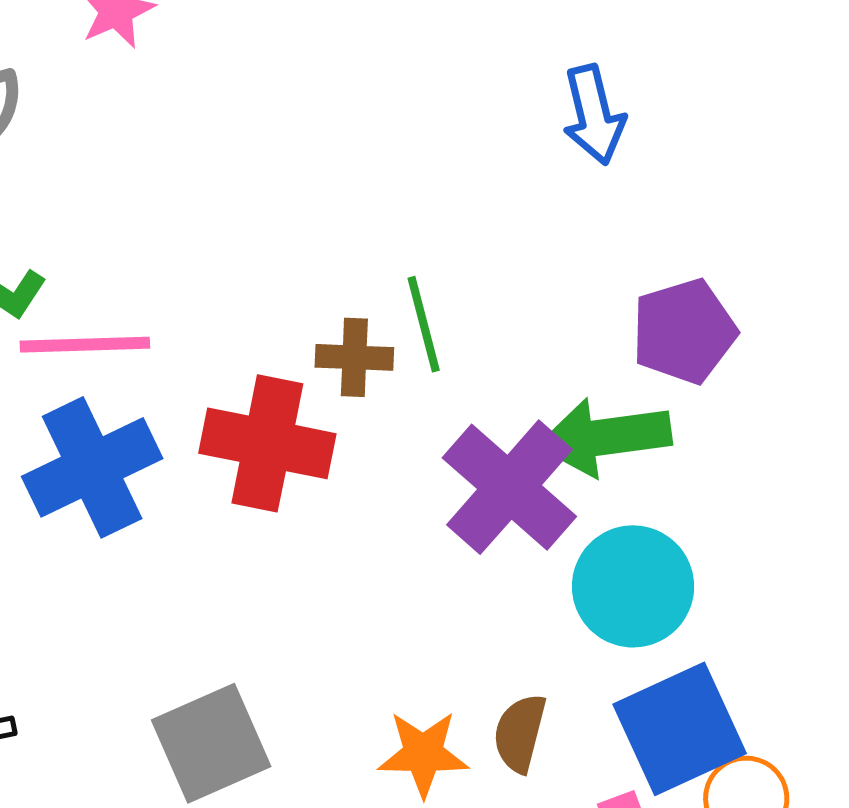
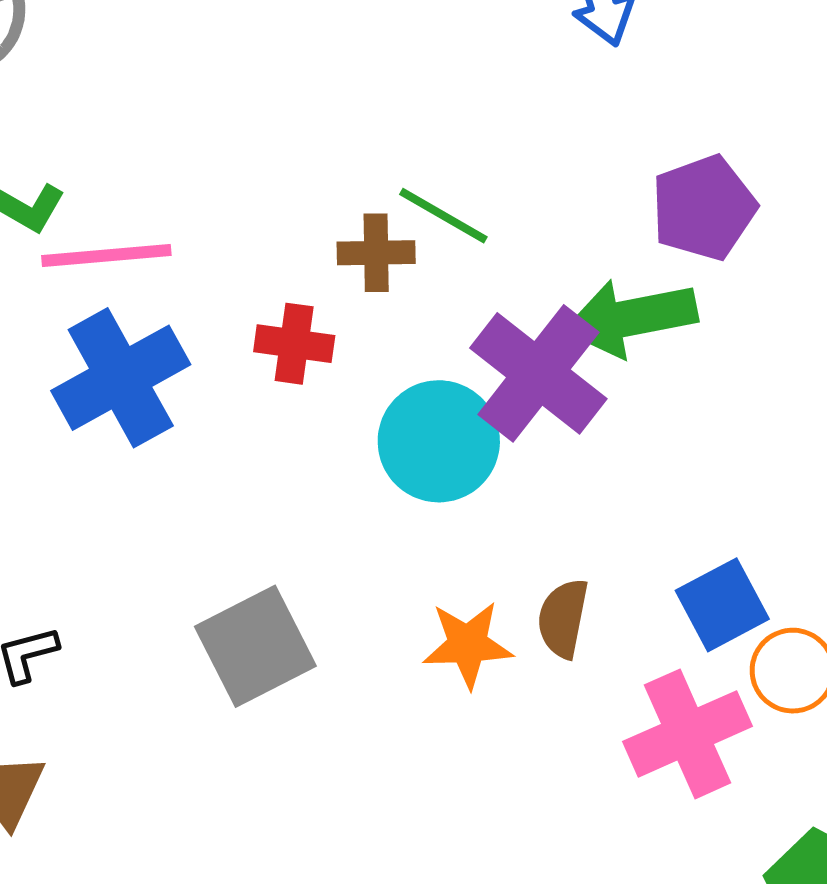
green line: (424, 324) -> (443, 216), turned -42
red cross: (267, 443) -> (294, 344), size x0.6
cyan circle: (633, 586) -> (439, 441), moved
blue square: (680, 729) -> (722, 605), size x0.7

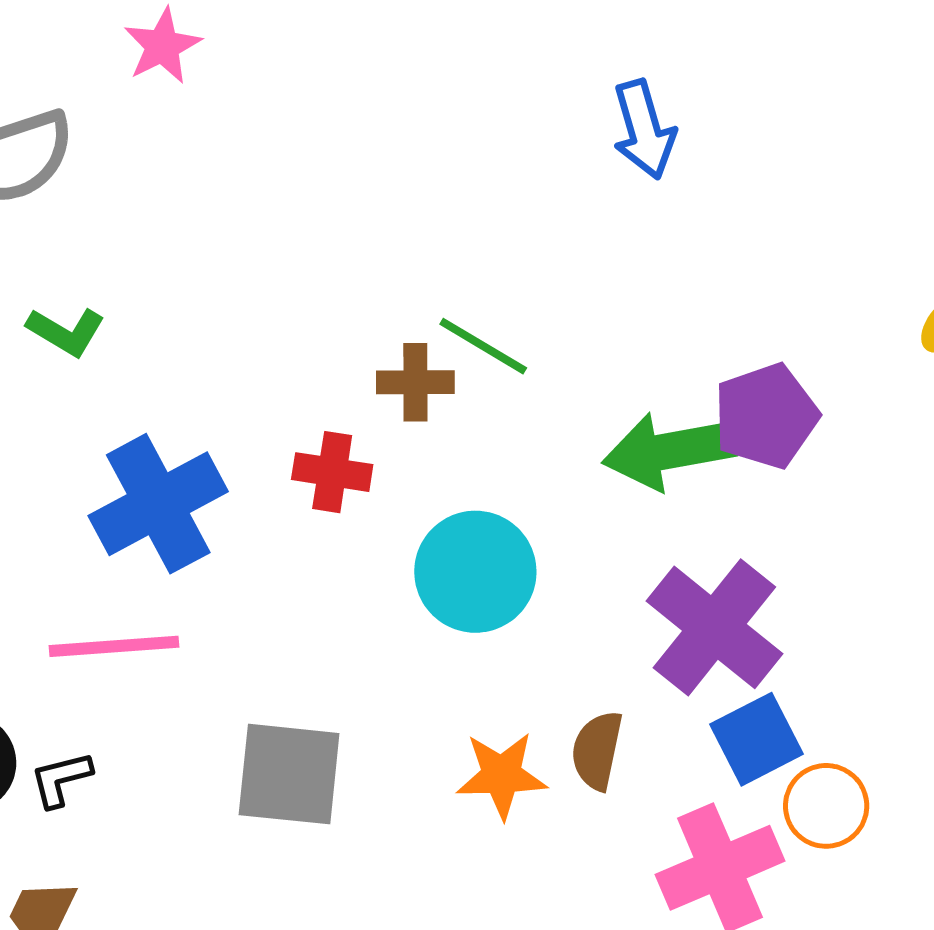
purple pentagon: (704, 208) -> (766, 416), moved
pink line: (106, 256) -> (114, 646), moved
purple cross: (538, 373) -> (714, 627), moved
gray square: (255, 646) -> (289, 774), turned 32

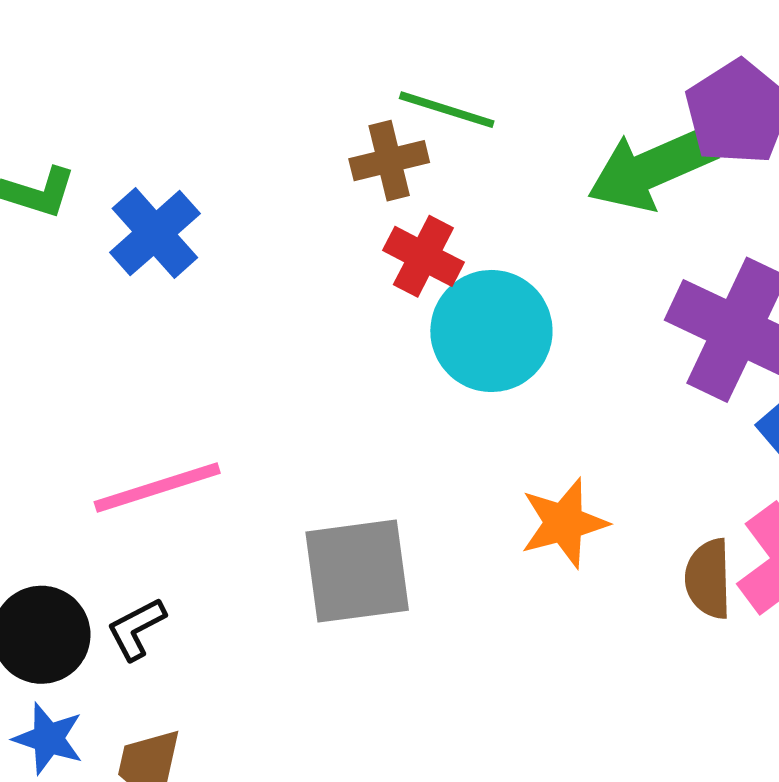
red cross: (332, 472) -> (423, 256), moved, turned 32
blue cross: (158, 504) -> (155, 233), moved, size x0.7
brown semicircle: (597, 750) -> (708, 579), moved

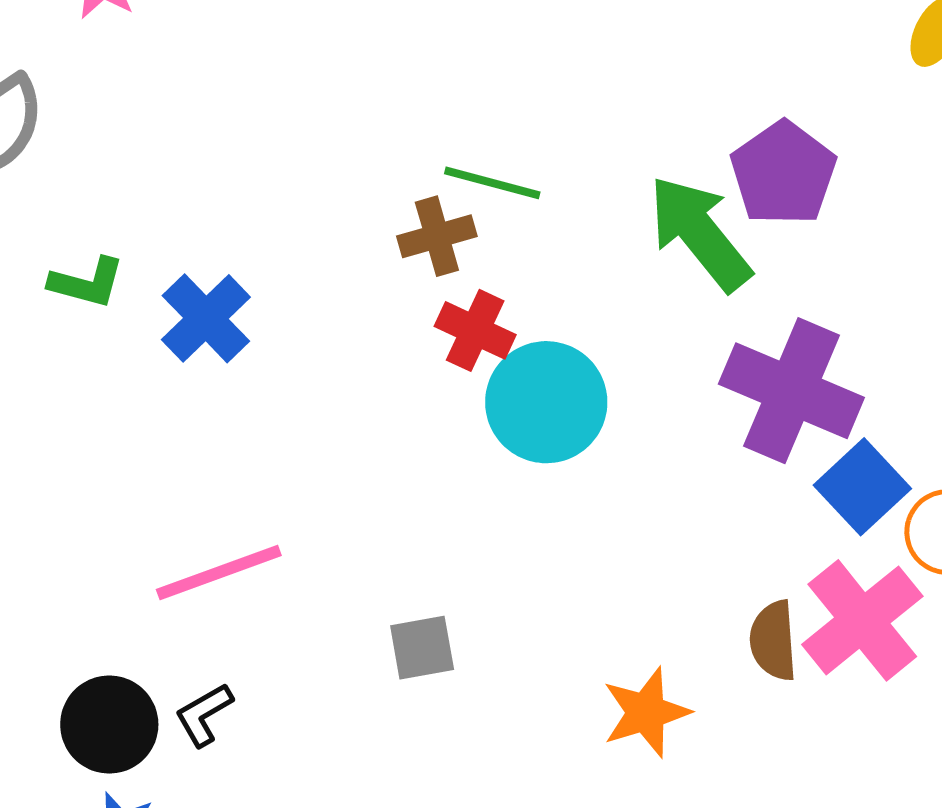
green arrow: (652, 168) -> (700, 233), turned 77
orange star: (564, 523) -> (646, 712), moved
gray square: (357, 571) -> (422, 648), size x0.6

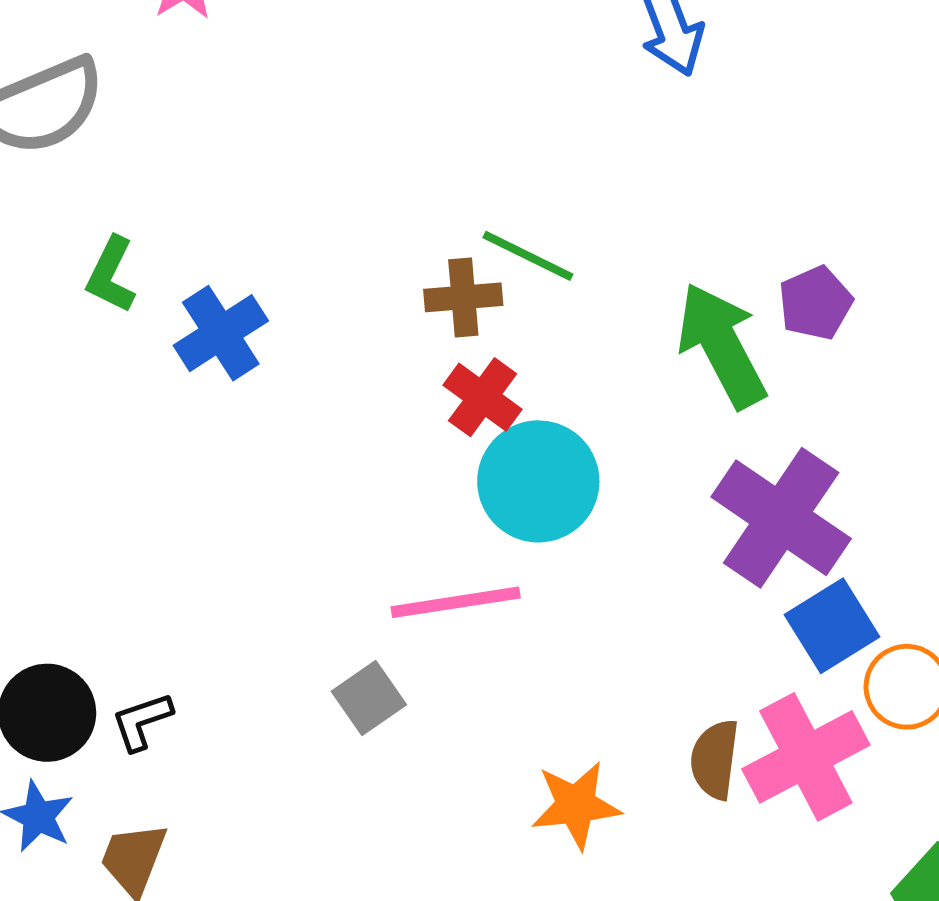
purple pentagon: (783, 173) -> (815, 303), size x0.7
green L-shape: (87, 283) -> (111, 275), turned 90
pink line: (219, 572) -> (456, 602), moved
gray square: (422, 648) -> (369, 698), turned -36

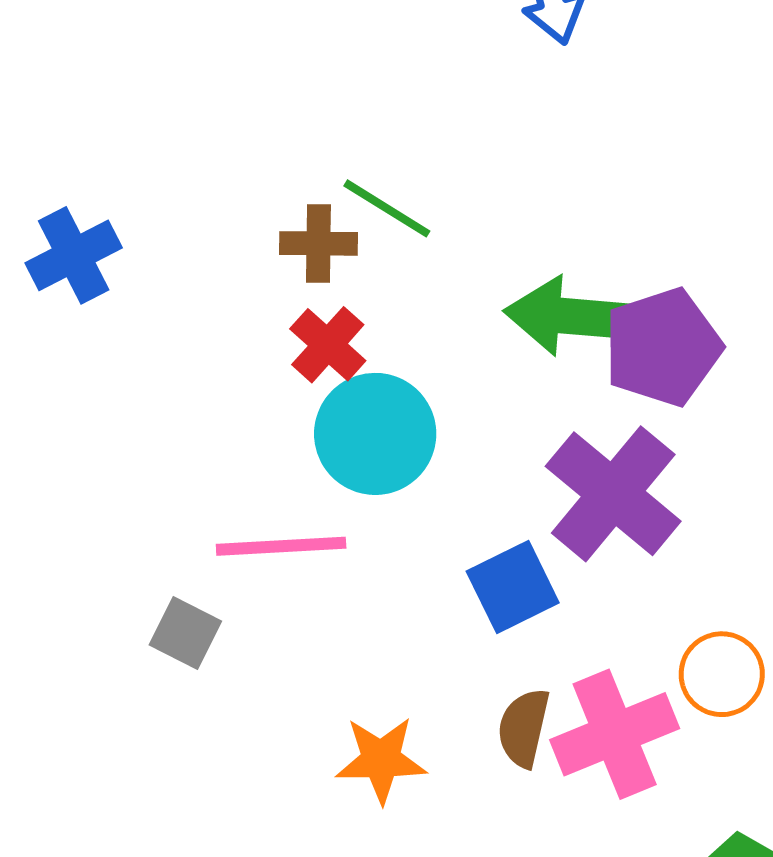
purple pentagon: (815, 303) -> (663, 347), moved, size x1.6
green arrow: (722, 345) -> (571, 316), turned -63
blue square: (832, 626) -> (513, 587), moved
gray square: (369, 698) -> (185, 633), turned -34

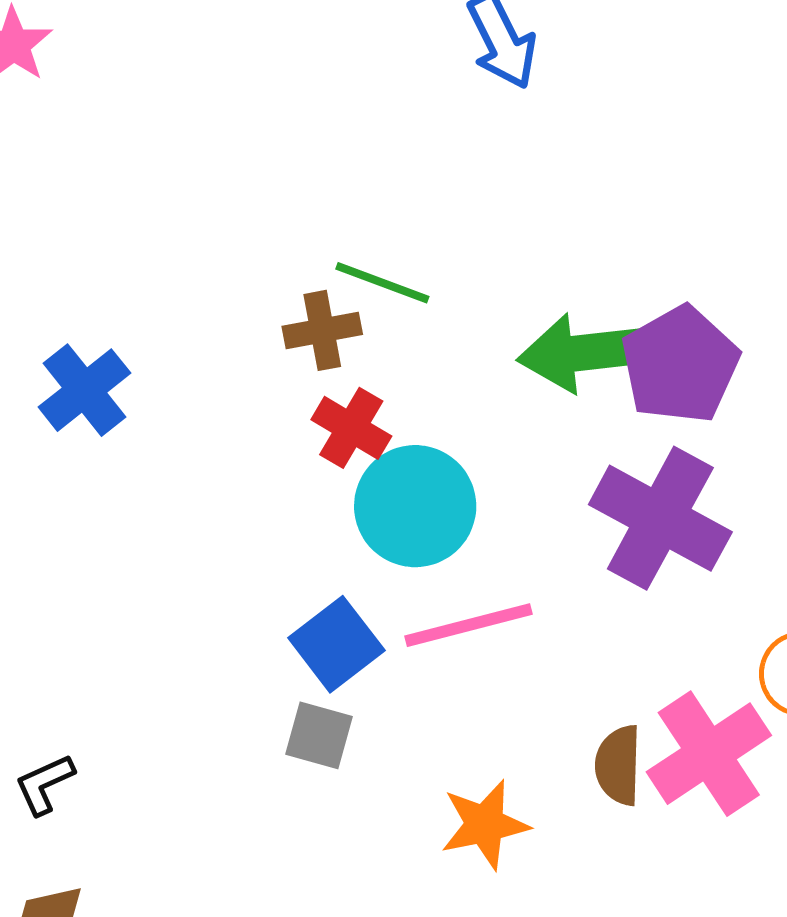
pink line: (281, 546) -> (469, 625), moved
blue square: (513, 587) -> (336, 644), moved
gray square: (185, 633) -> (319, 735), moved

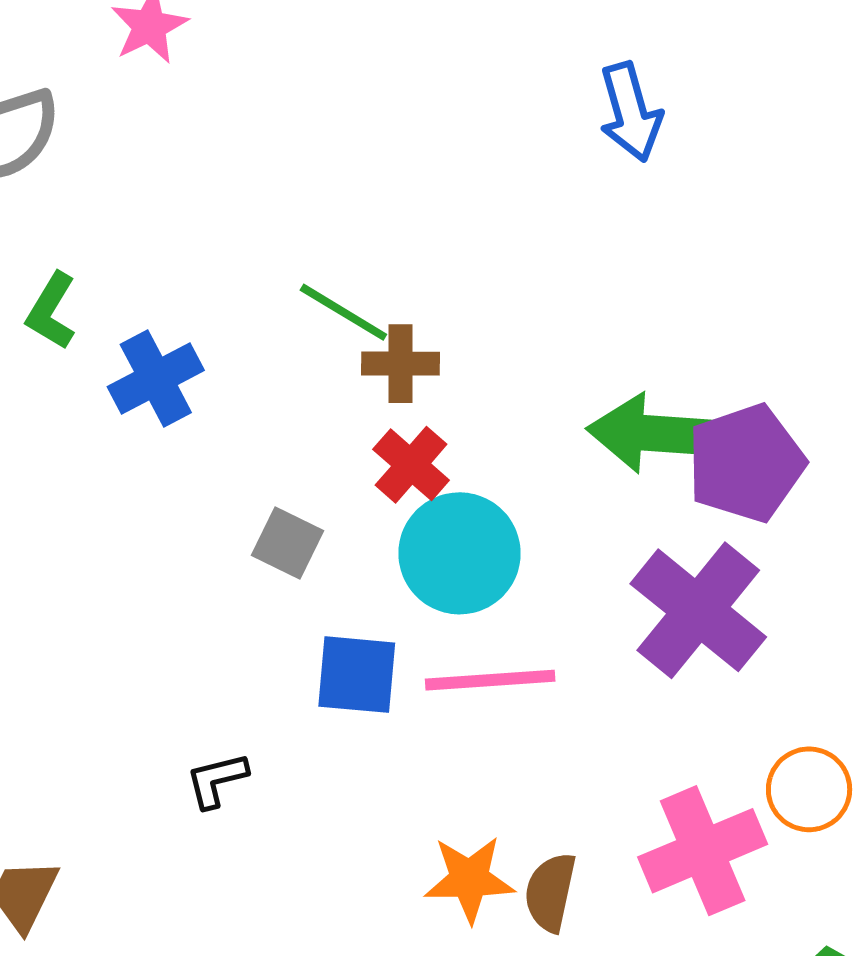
green line: (382, 283) -> (343, 312), moved
blue square: (336, 644) -> (357, 675), turned 32
gray square: (319, 735) -> (287, 543), moved
brown semicircle: (618, 765) -> (550, 892), moved
black L-shape: (44, 784) -> (217, 780), moved

